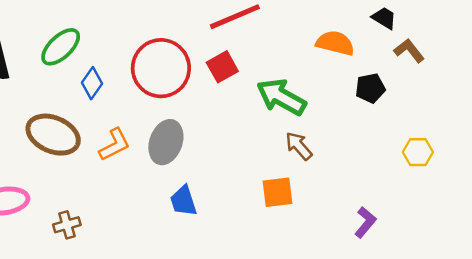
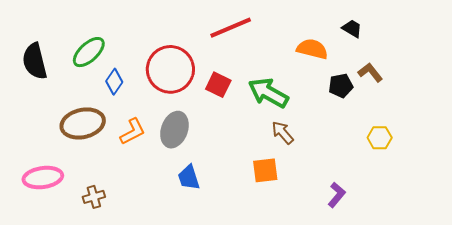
brown L-shape: (409, 51) -> (370, 72), moved
red square: (222, 67) -> (218, 85), moved, turned -35
brown ellipse: (53, 135) -> (83, 123), turned -36

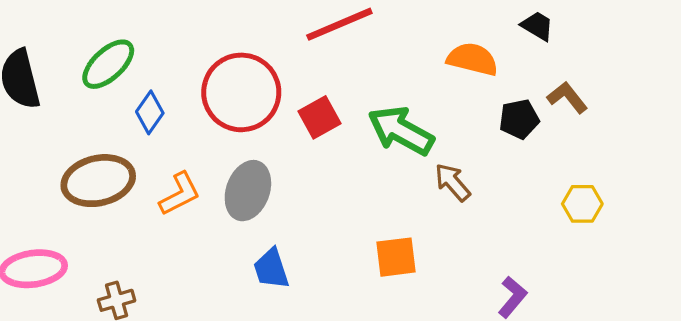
red square: (218, 85) -> (319, 117), turned 35
brown arrow: (283, 133) -> (453, 182), moved

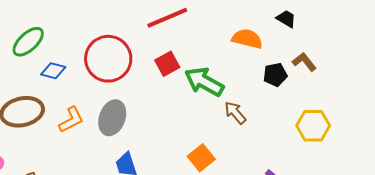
blue diamond: (150, 112) -> (53, 71), turned 70
red square: (319, 117) -> (167, 64), moved
yellow hexagon: (582, 204) -> (313, 126), size x1.4
orange square: (396, 257) -> (201, 158), turned -32

